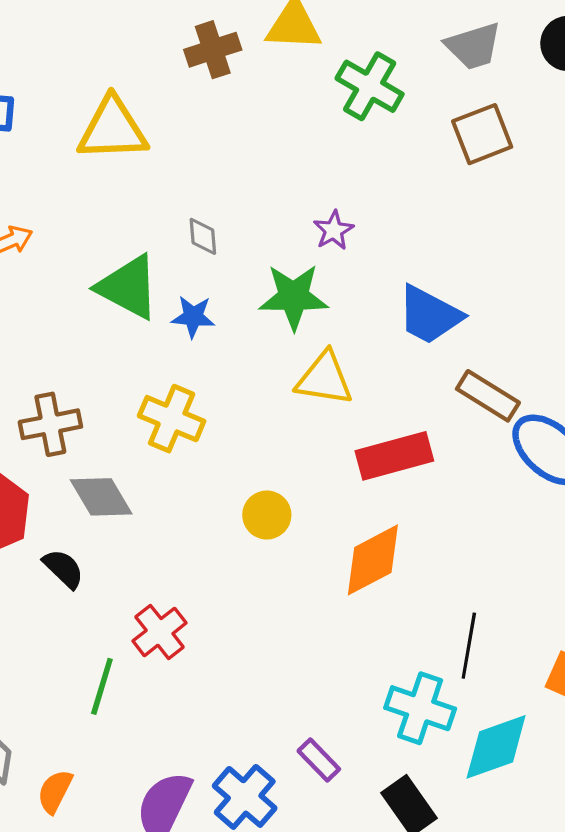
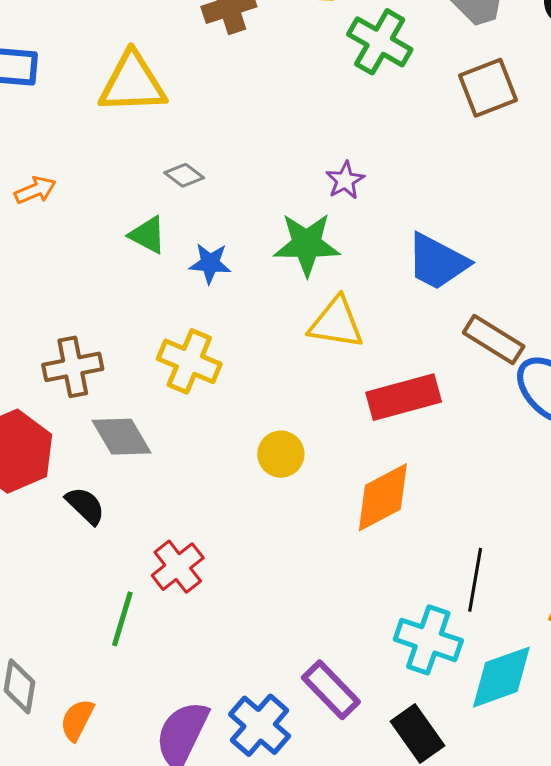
gray diamond: (203, 236) -> (184, 175), moved, turned -48
green triangle: (128, 287) -> (148, 235), size x0.6
purple rectangle: (319, 760) -> (331, 690), size x1.4

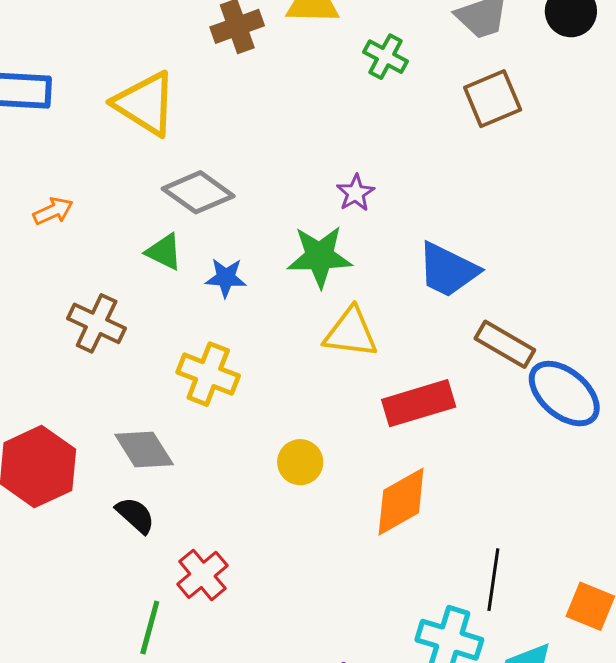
green cross: (380, 42) -> (386, 57), size x0.7
yellow triangle: (132, 83) -> (145, 104), turned 36
gray diamond: (184, 175) -> (198, 192), size x1.8
brown cross: (73, 367) -> (97, 323), moved, turned 38
black semicircle: (85, 506) -> (135, 515), moved

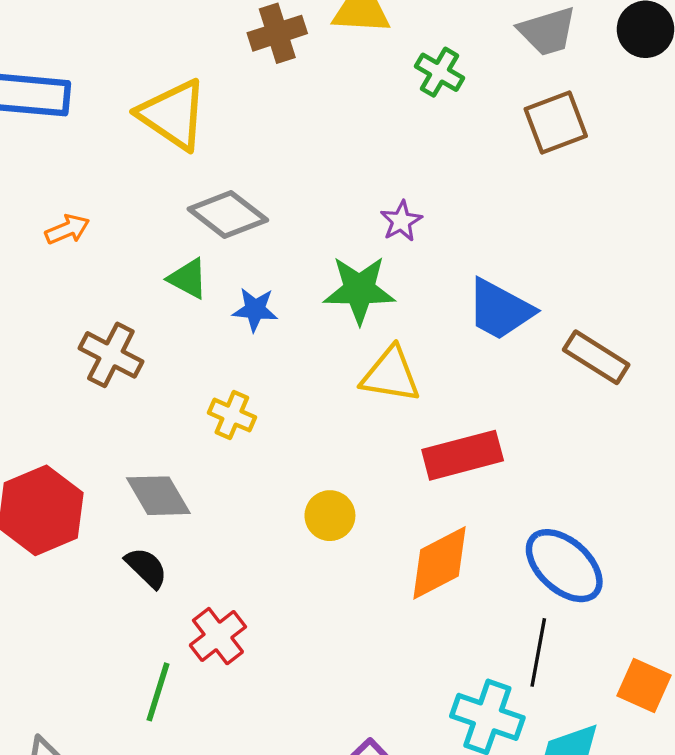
brown rectangle: (505, 344) -> (596, 357), moved
yellow cross: (208, 374) -> (232, 415), size x0.7
blue ellipse: (564, 394) -> (564, 566), moved

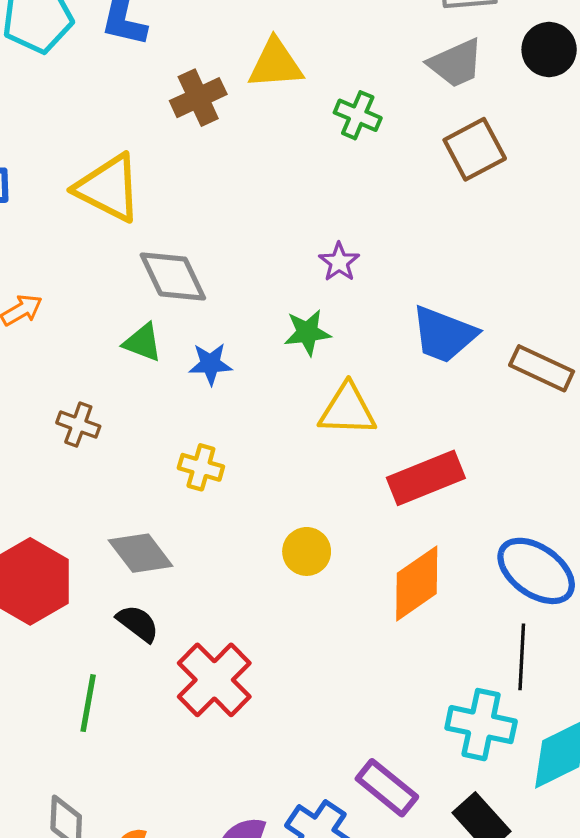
gray diamond: (228, 214) -> (173, 276), turned 34
green star: (359, 290) -> (307, 332), size x0.7
brown cross: (111, 355) -> (78, 425), size x0.7
red cross: (218, 636) -> (214, 680), size x1.4
green line: (158, 692) -> (88, 703), moved

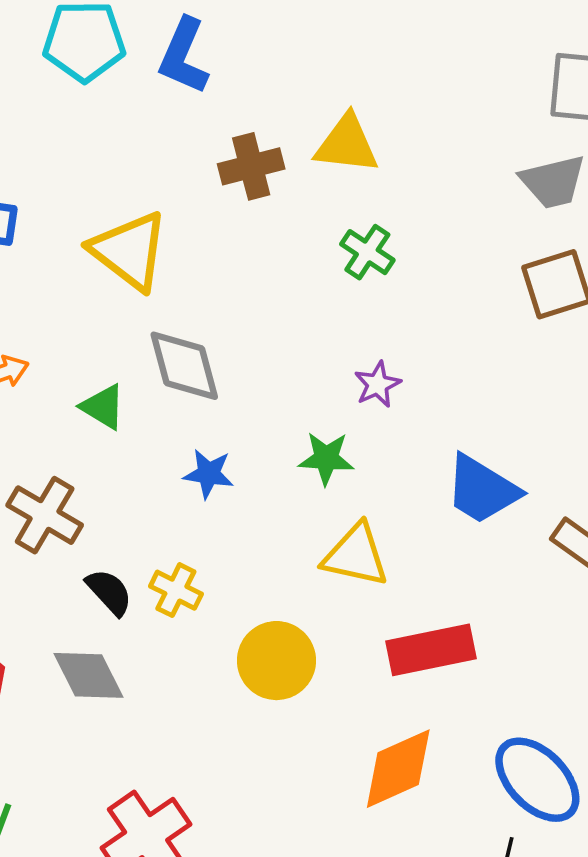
green cross: (358, 115) -> (367, 252), moved
green triangle: (143, 342) -> (103, 407), moved
brown cross: (78, 425) -> (45, 515), size x1.5
yellow circle: (307, 551) -> (276, 661), moved, size x1.4
black semicircle: (138, 623) -> (109, 592), moved

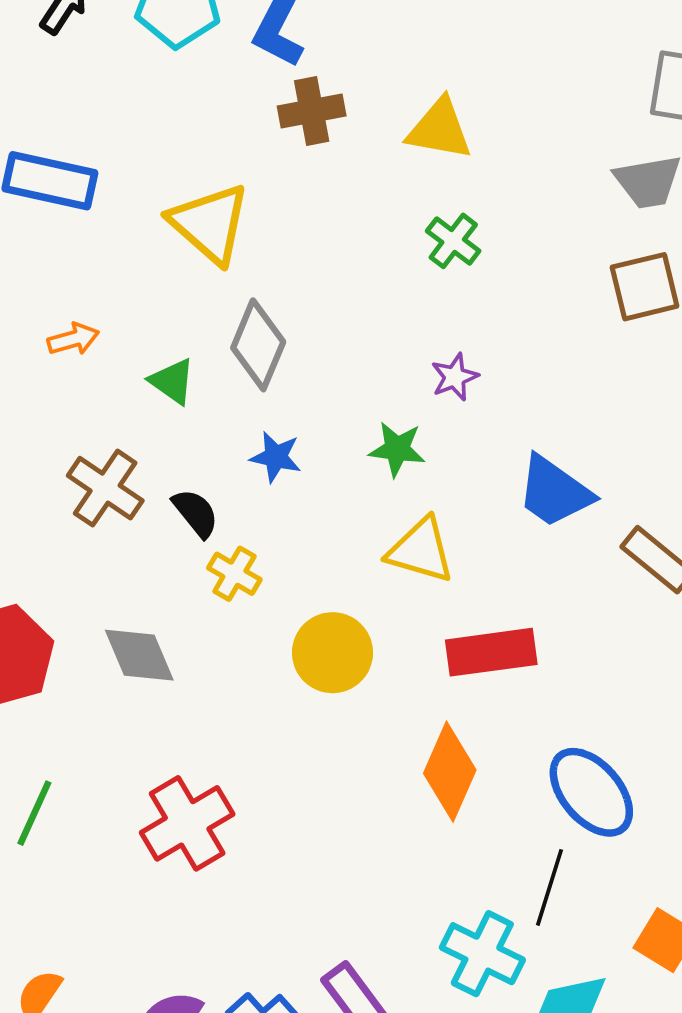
brown cross: (251, 166) -> (312, 111), moved
gray diamond: (184, 366) -> (258, 345), turned 34
black semicircle: (109, 592) -> (196, 513), moved
orange diamond: (398, 769) -> (450, 772), turned -46

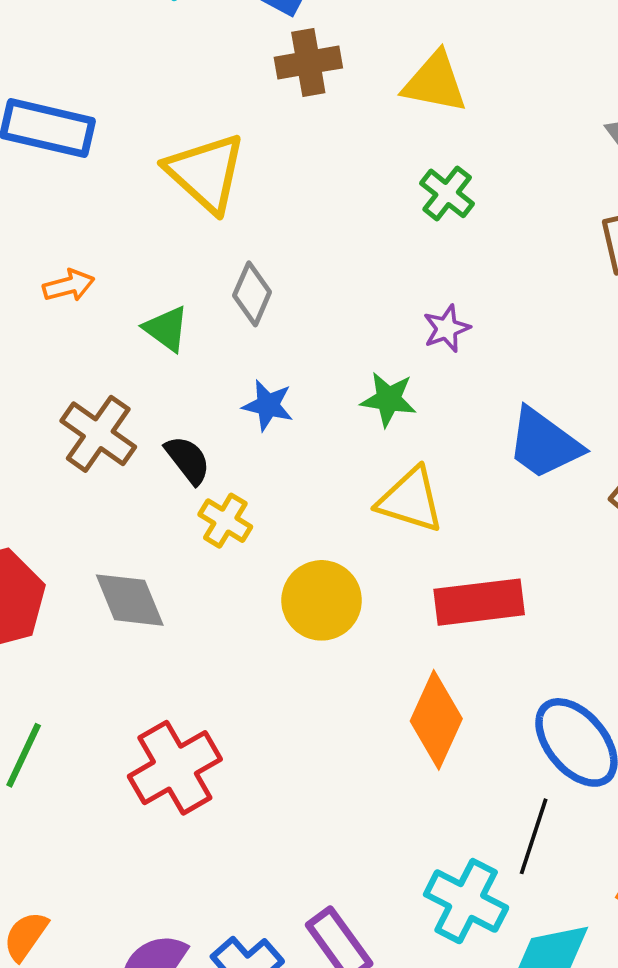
gray diamond: (258, 345) -> (252, 294), size x0.7

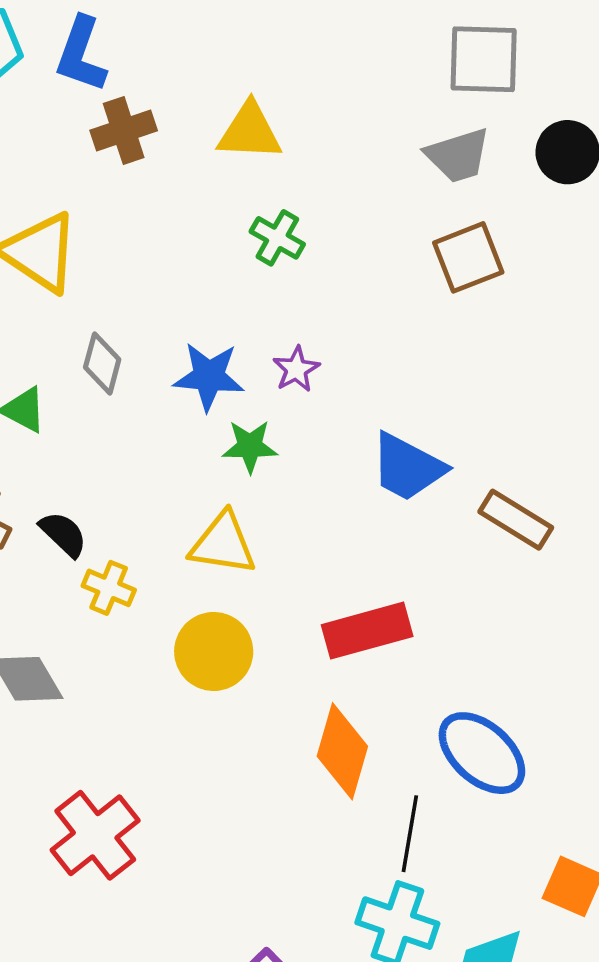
blue star: (268, 405) -> (209, 376), moved, size x1.4
yellow triangle: (411, 500) -> (223, 544), moved
black line: (534, 836) -> (410, 834), moved

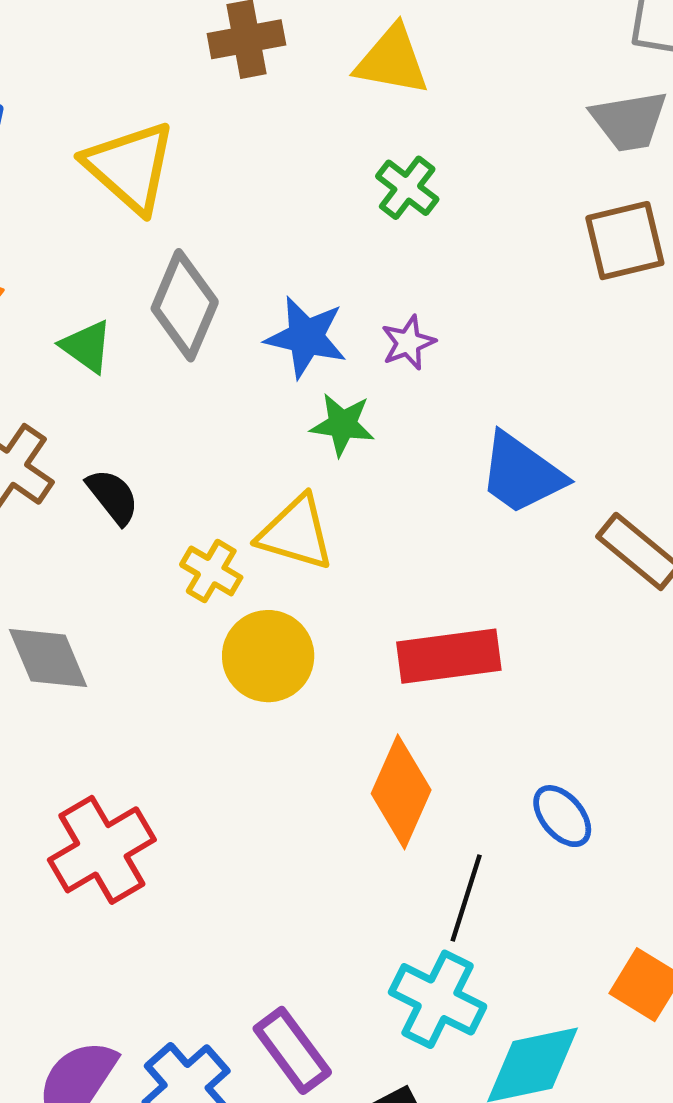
gray diamond: (102, 363) -> (185, 305), size x1.5
yellow cross: (109, 588) -> (211, 571), moved
blue ellipse: (482, 753) -> (562, 816), size x0.6

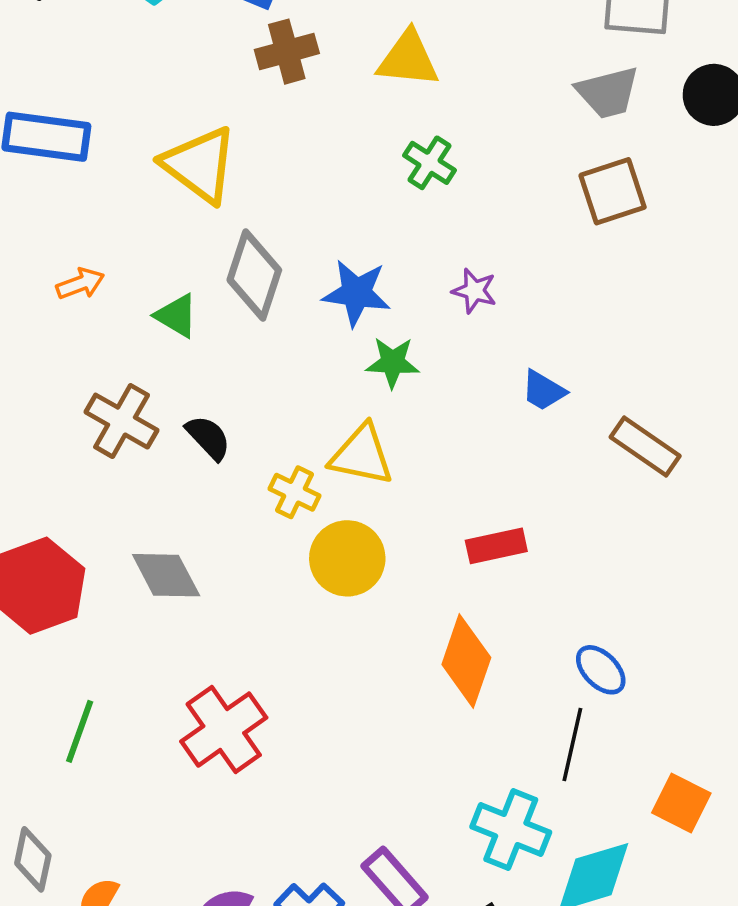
purple star: (408, 343) -> (474, 291), moved, turned -30
blue trapezoid: (521, 474) -> (543, 390), size x0.6
red rectangle: (449, 656) -> (496, 546), size x0.7
black line: (466, 898) -> (572, 745), moved

